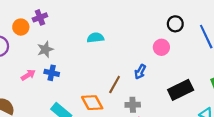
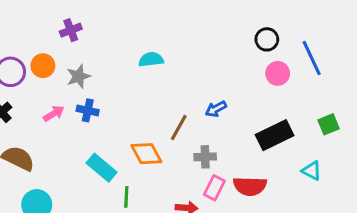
orange circle: (21, 27) -> (43, 66), moved
pink circle: (161, 47) -> (278, 73), moved
blue arrow: (140, 72) -> (216, 109), turned 32

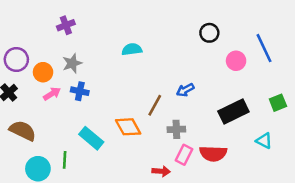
black circle: (267, 39) -> (209, 33), moved
orange circle: (43, 66) -> (43, 72), moved
green line: (126, 197) -> (65, 160), moved

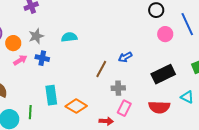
black circle: (209, 33) -> (156, 10), moved
cyan semicircle: (132, 49) -> (69, 37), moved
orange diamond: (128, 127) -> (76, 106), moved, turned -30
cyan rectangle: (91, 138) -> (51, 95), turned 42
red semicircle: (213, 153) -> (159, 107), moved

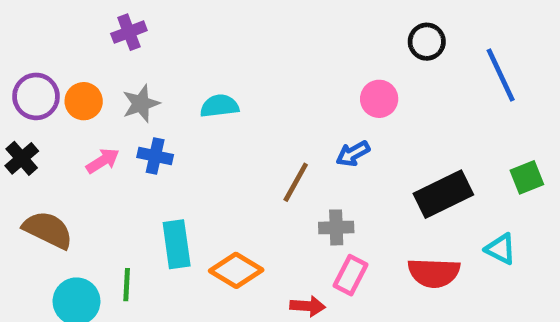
pink circle: (165, 34) -> (379, 99), moved
orange circle: (13, 43) -> (84, 101), moved

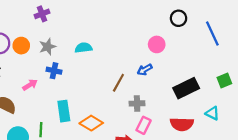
pink arrow: (103, 161) -> (30, 85), moved

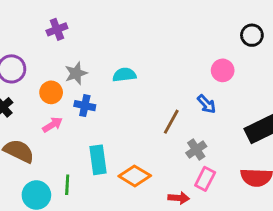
purple cross: (42, 14) -> (57, 29), moved
orange circle: (21, 46) -> (51, 92), moved
blue arrow: (145, 70) -> (207, 104), turned -104
gray cross: (137, 103) -> (196, 150), turned -32

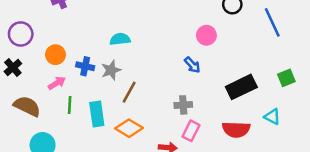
gray star: (76, 73) -> (111, 70), moved
brown line: (171, 122) -> (129, 92), moved
gray cross: (196, 150) -> (183, 105), turned 30
green line: (67, 185) -> (70, 105), moved

